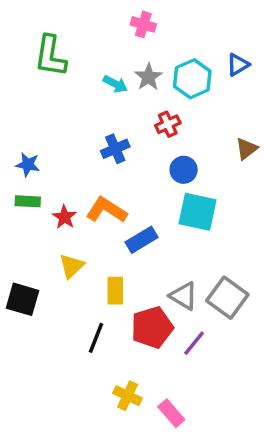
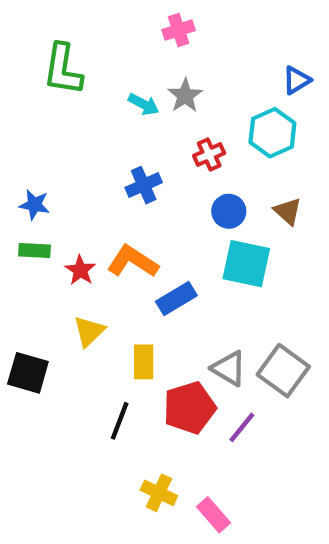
pink cross: (143, 24) -> (179, 30), turned -35
cyan hexagon: (192, 79) -> (272, 133), moved
brown triangle: (247, 149) -> (288, 211), moved, turned -40

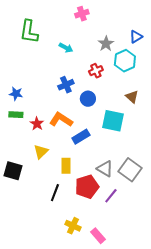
gray star: (185, 96) -> (106, 44), moved
blue circle: (229, 211) -> (88, 99), moved

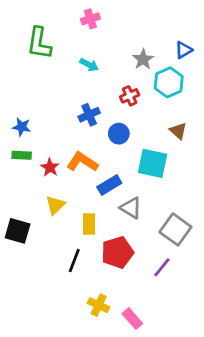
pink cross: (82, 14) -> (90, 19), moved
gray triangle: (105, 169) -> (131, 208), moved
purple line: (111, 196) -> (162, 267), moved

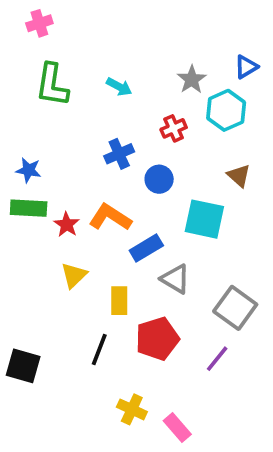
pink cross: (90, 19) -> (39, 23), moved
green L-shape: (39, 43) -> (52, 85), moved
green rectangle: (22, 155) -> (29, 208), size x1.4
black square: (18, 231) -> (23, 366), moved

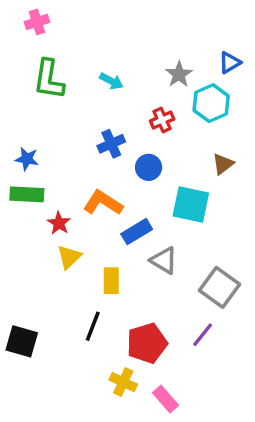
brown triangle: (239, 176) -> (223, 164), turned 40
red star: (67, 224) -> (59, 223), moved
red pentagon: (157, 339) -> (147, 343), moved

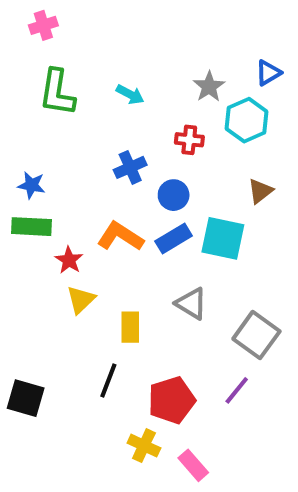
red cross: (162, 120) -> (189, 140), turned 30
blue rectangle: (137, 232) -> (174, 238), moved

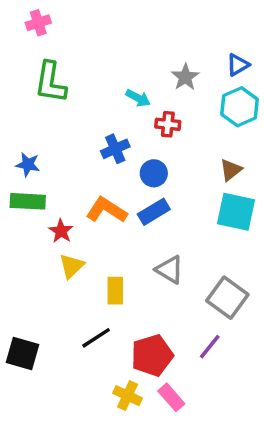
cyan arrow: (130, 94) -> (138, 98), moved
cyan hexagon: (247, 120) -> (240, 107), moved
cyan square: (223, 238) -> (236, 212), moved
black line: (108, 380) -> (96, 338), turned 36
pink rectangle: (193, 465) -> (171, 397), moved

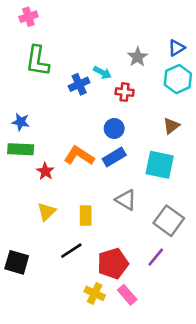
blue cross: (115, 149) -> (79, 84), moved
cyan square: (236, 212) -> (160, 165), moved
yellow triangle: (72, 266) -> (47, 212), moved

